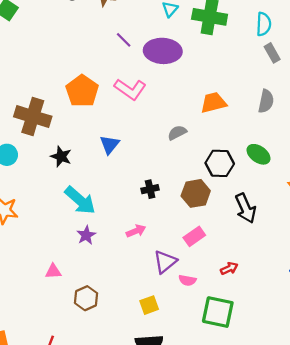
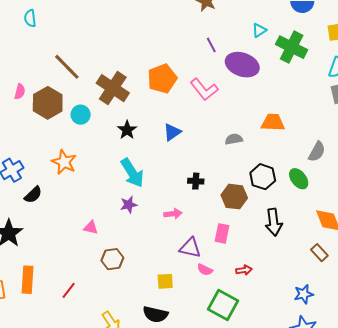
gray semicircle: (266, 101) -> (317, 152), moved
pink rectangle: (194, 236) -> (222, 233), turned -60
purple triangle: (165, 262) -> (190, 248), turned 35

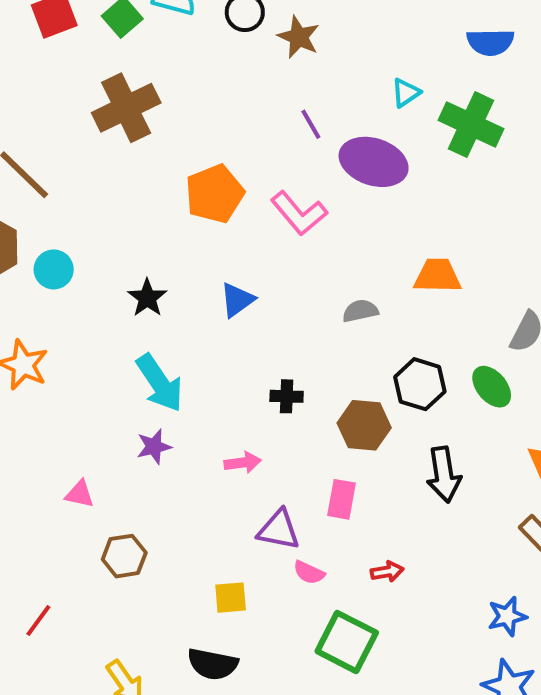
brown cross: (113, 88) -> (126, 108), moved, turned 32

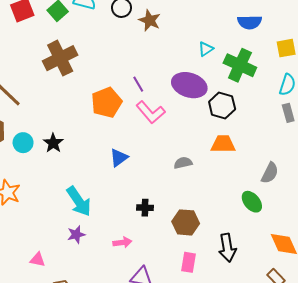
purple line: (311, 124) -> (138, 84), moved
black star: (147, 298) -> (53, 143), moved
black hexagon: (420, 384) -> (222, 105), moved
pink rectangle: (341, 499) -> (189, 262), moved

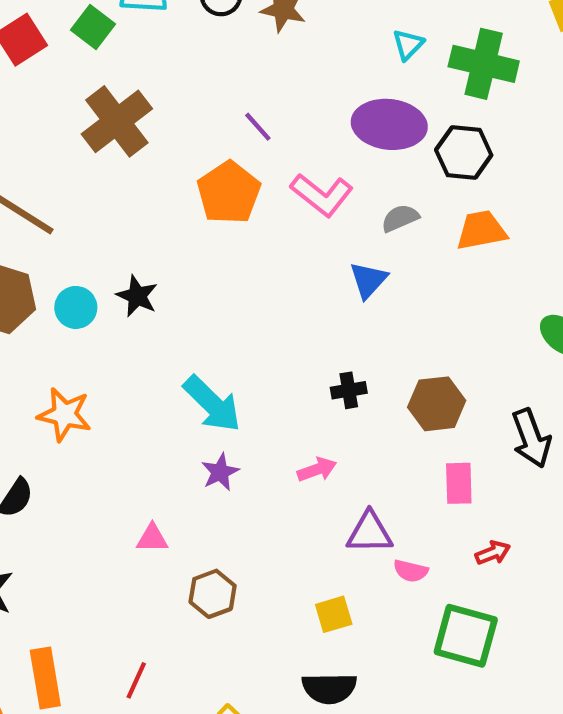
purple line: (138, 84) -> (258, 127), moved
blue triangle: (119, 158) -> (368, 280), moved
gray semicircle: (183, 163) -> (400, 218), moved

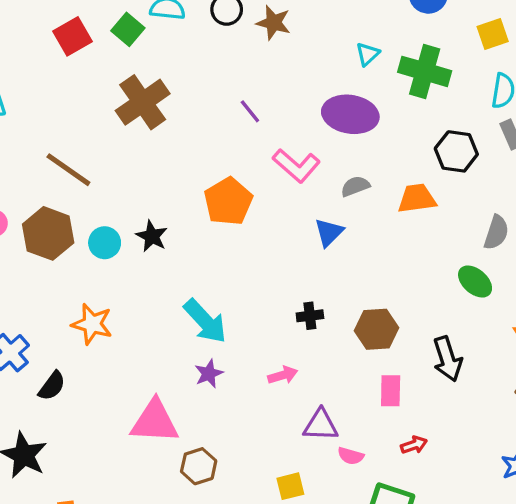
black hexagon: (464, 152) -> (456, 151), moved
orange pentagon: (229, 193) -> (228, 201), moved
pink triangle: (152, 538) -> (155, 422), size x2.0

